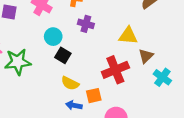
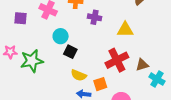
purple cross: (86, 24) -> (95, 17), moved
brown triangle: (146, 56) -> (142, 65), moved, turned 32
cyan cross: (162, 77) -> (157, 79), moved

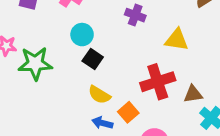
orange square: (100, 84) -> (128, 112), turned -32

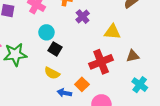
purple cross: (135, 15) -> (83, 17), turned 32
brown triangle: (193, 94) -> (133, 56), moved
yellow semicircle: (99, 95) -> (52, 73), moved

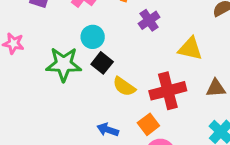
green star: (15, 54) -> (64, 64), moved
yellow semicircle: (52, 73) -> (124, 87), moved
orange square: (82, 84) -> (148, 124), moved

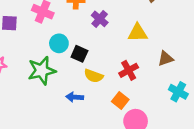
black square: (102, 63) -> (79, 54), moved
red cross: (168, 91) -> (129, 70), size x0.7
blue arrow: (108, 130) -> (75, 97), moved

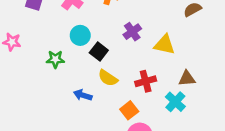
purple cross: (100, 19) -> (132, 32), moved
green star: (42, 71) -> (55, 59), size x0.6
cyan cross: (178, 92) -> (175, 102), moved

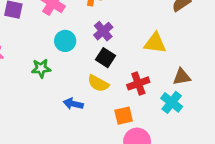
purple cross: (132, 32) -> (103, 31), moved
black square: (99, 51) -> (106, 58), moved
orange square: (129, 110) -> (124, 116), turned 30

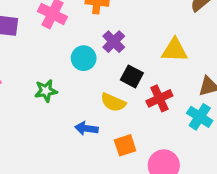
cyan circle: (65, 41) -> (84, 58), moved
black square: (106, 58) -> (132, 76), moved
orange square: (124, 116) -> (125, 145), moved

